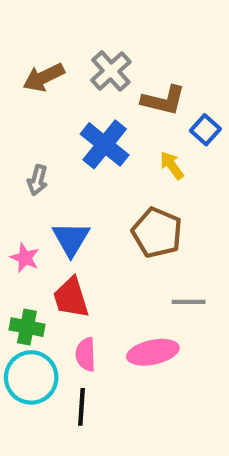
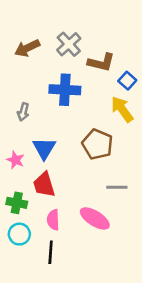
blue cross: (105, 144) -> (65, 90), turned -36
yellow arrow: (172, 165) -> (122, 109), moved, size x1.5
pink ellipse: (153, 352) -> (95, 218), turned 44
cyan circle: (31, 377) -> (19, 234), size x0.7

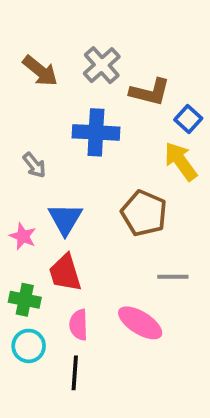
brown arrow: (27, 48) -> (40, 71), turned -115
gray arrow: (23, 112) -> (34, 165), turned -54

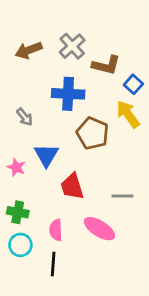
brown arrow: (40, 71) -> (29, 50), turned 120
brown pentagon: (144, 213) -> (93, 133), moved
red trapezoid: (65, 273) -> (72, 186), moved

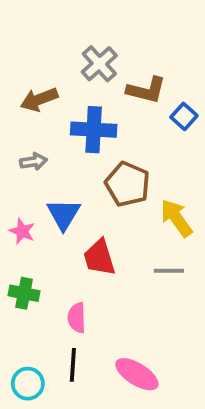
brown arrow: (29, 50) -> (39, 99), moved
yellow arrow: (128, 114) -> (176, 218), moved
gray arrow: (25, 117) -> (33, 162), turned -60
pink ellipse: (99, 229) -> (137, 374), moved
cyan circle: (20, 245) -> (28, 384), moved

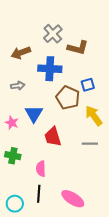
blue square: (184, 116) -> (88, 85), moved, turned 32

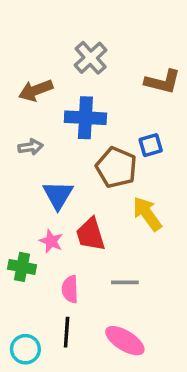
brown L-shape: (78, 48) -> (163, 82), moved
yellow arrow: (94, 116) -> (147, 214), moved
pink star: (12, 123) -> (51, 241), moved
gray line: (90, 144) -> (125, 282), moved

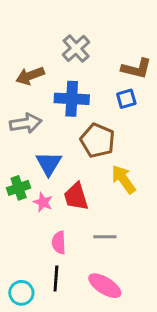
blue square: (151, 145) -> (126, 99), moved
gray arrow: (31, 147) -> (26, 123), size x1.5
green cross: (22, 267) -> (19, 188), moved, turned -30

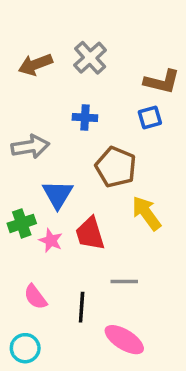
brown arrow: (30, 76) -> (35, 64), moved
blue cross: (72, 99) -> (85, 117), size x0.6
pink semicircle: (59, 243) -> (35, 297), moved, turned -35
black line: (56, 278) -> (82, 307), moved

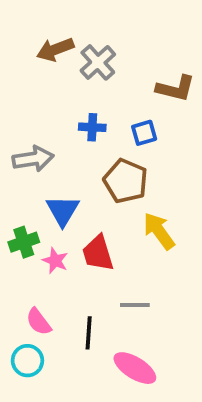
brown arrow: (35, 64) -> (55, 49), moved
blue square: (150, 117) -> (144, 133), moved
cyan circle: (25, 348) -> (27, 361), moved

